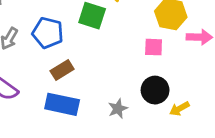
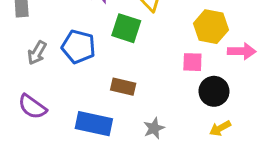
brown rectangle: (62, 70) -> (123, 87), moved, turned 45
black circle: (155, 90) -> (214, 91), moved

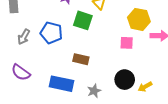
black circle: (214, 91) -> (125, 80), moved
gray star: (154, 128) -> (94, 91), moved

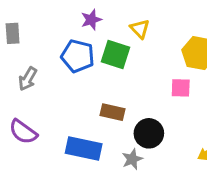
blue pentagon: (51, 33) -> (78, 56), moved
black circle: (125, 80) -> (149, 133), moved

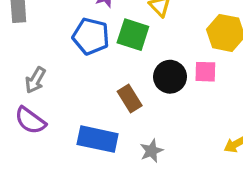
gray arrow: (28, 79) -> (35, 80), moved
brown rectangle: (113, 112) -> (130, 99), turned 45
black circle: (149, 133) -> (170, 77), moved

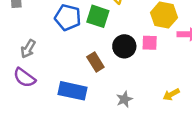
gray star: (151, 151) -> (124, 99), moved

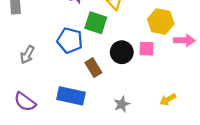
blue pentagon: (68, 17) -> (70, 40), moved
purple semicircle: (24, 78) -> (25, 102), moved

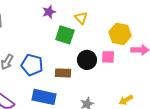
blue pentagon: (70, 40) -> (32, 65), moved
brown rectangle: (93, 68) -> (63, 73), turned -56

